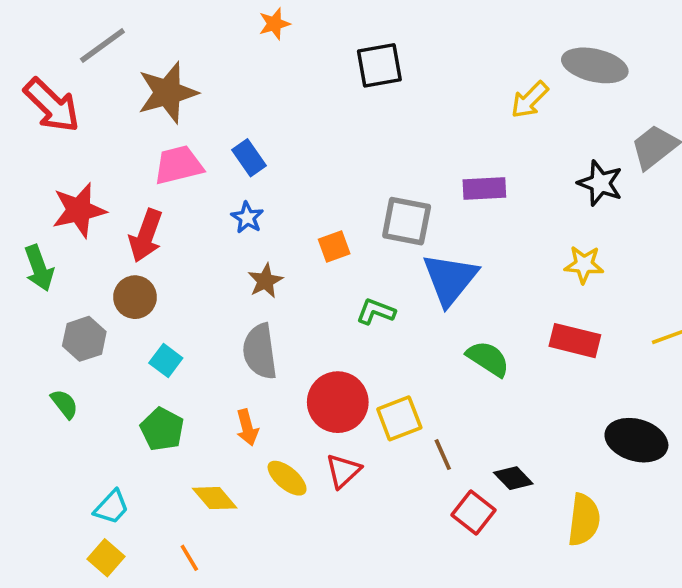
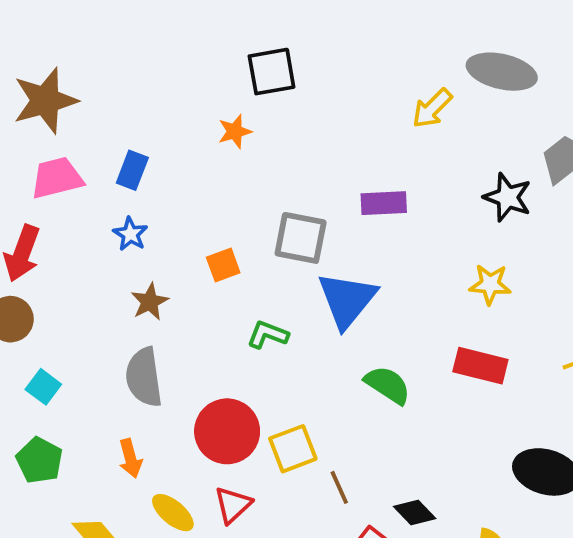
orange star: (274, 24) -> (235, 132), moved
blue rectangle: (249, 158) -> (132, 170), turned 56

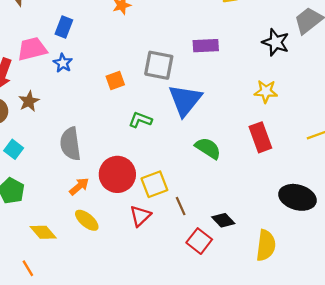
pink trapezoid: (57, 178) -> (32, 49), moved
brown star: (150, 302) -> (29, 101), moved
red rectangle: (480, 366) -> (260, 137), turned 56
orange arrow: (130, 458) -> (79, 186), moved, turned -115
red triangle: (233, 505) -> (140, 216), moved

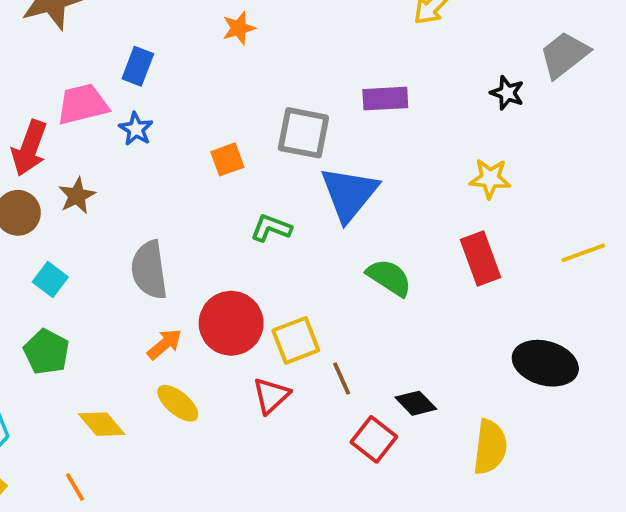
black star: (276, 42) -> (507, 93), size x0.7

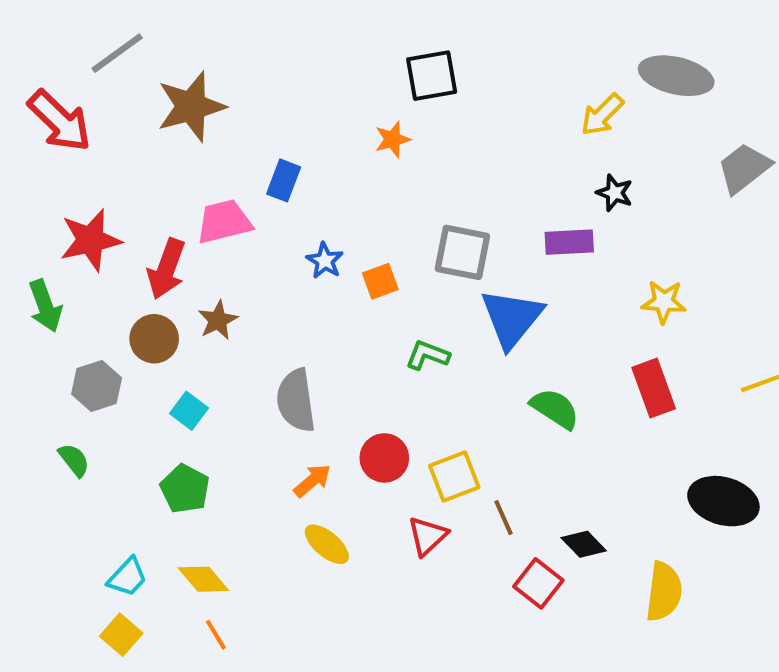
black star: (507, 93) -> (615, 193), moved
purple rectangle: (385, 99) -> (569, 242), moved
blue star: (136, 129) -> (325, 261), moved
red circle: (231, 323) -> (384, 458), size x0.7
yellow diamond: (102, 424) -> (203, 579), moved

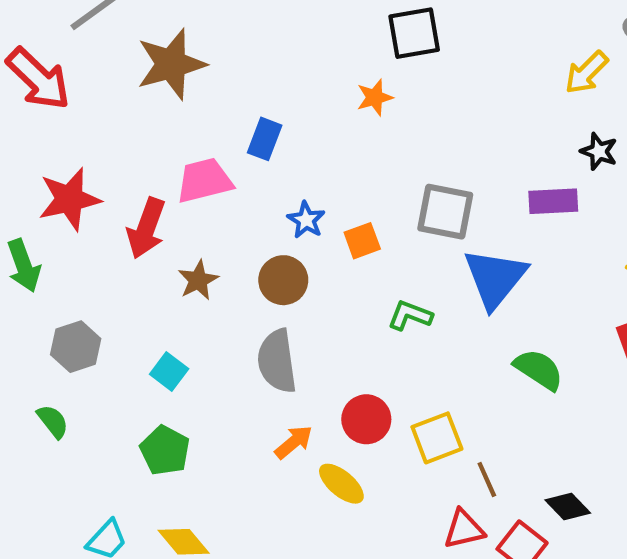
brown circle: (154, 339) -> (283, 280), moved
red triangle: (427, 536) -> (464, 529), moved, turned 30
yellow ellipse: (327, 544) -> (341, 484), moved

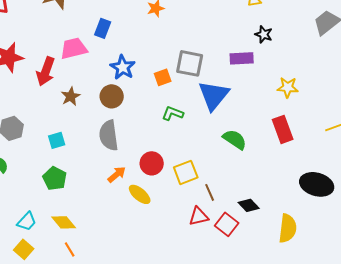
blue star: (306, 220) -> (123, 67), size x1.4
orange square: (362, 241) -> (163, 77), moved
cyan square: (169, 372) -> (57, 140), turned 36

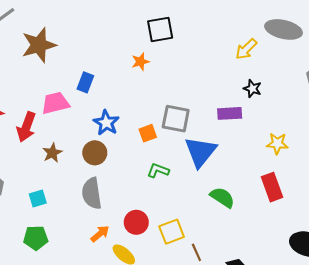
green pentagon: (55, 178) -> (36, 238), turned -30

